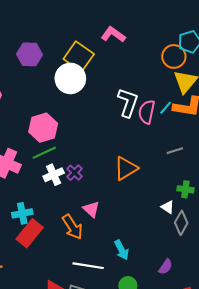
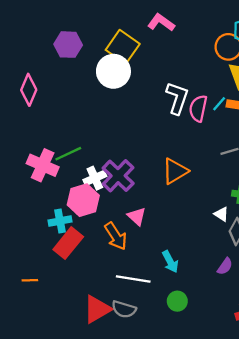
pink hexagon: (43, 128) -> (83, 200), moved
green line: (44, 153) -> (68, 154), moved
purple cross: (75, 173) -> (118, 176), size x1.8
purple semicircle: (166, 267) -> (225, 266), moved

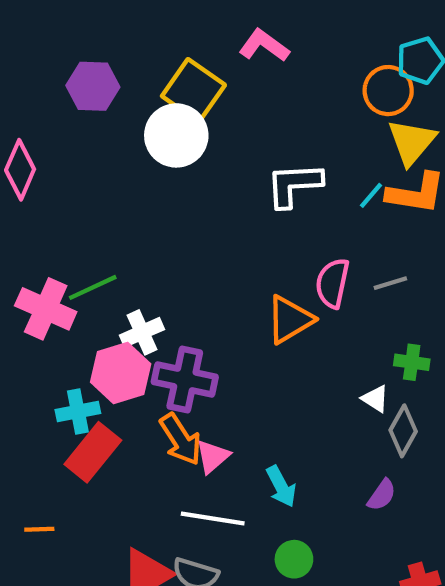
white L-shape: (177, 98) -> (294, 185), turned -112
pink semicircle: (198, 108) -> (332, 283), moved
purple cross: (118, 176) -> (185, 379), moved, turned -32
pink triangle: (137, 216) -> (213, 456), moved, turned 36
orange line: (30, 280) -> (39, 529), moved

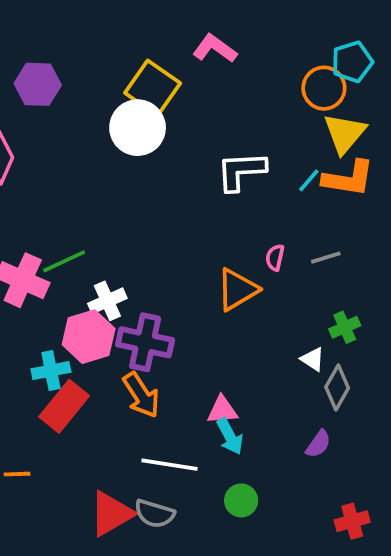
purple hexagon: (93, 86) -> (38, 84), moved
pink semicircle: (332, 283) -> (275, 258), size x0.6
green cross: (412, 362) -> (345, 327), turned -32
pink triangle: (213, 456) -> (222, 410), moved, turned 36

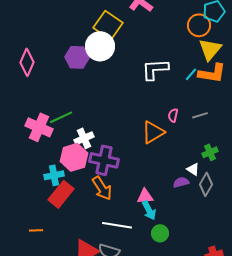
purple hexagon: (38, 84) -> (77, 57), moved
purple semicircle: (318, 444) -> (181, 182), moved, turned -140
green circle: (241, 500) -> (160, 233), moved

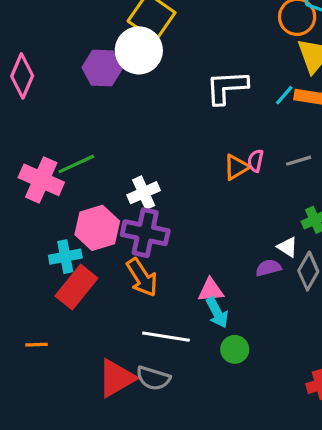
orange triangle: (153, 132) -> (236, 167), moved, size x0.7
white cross: (84, 138) -> (144, 193), moved

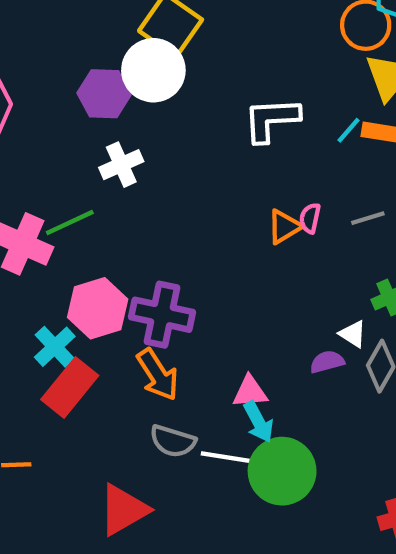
white cross: (144, 193) -> (121, 165), moved
cyan cross: (65, 257) -> (55, 347), turned -32
white line: (166, 337) -> (233, 458), moved
green circle: (235, 349) -> (282, 471), size x1.8
gray semicircle: (153, 378) -> (173, 441), moved

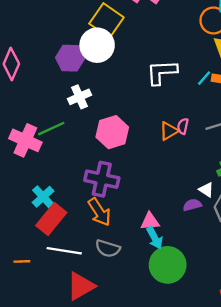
pink hexagon: (98, 308) -> (112, 132), moved
white line: (233, 458) -> (64, 251), moved

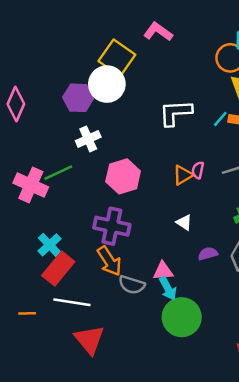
white triangle: (206, 190) -> (184, 222), moved
gray semicircle: (108, 248) -> (132, 285), moved
red triangle: (81, 286) -> (89, 340), turned -40

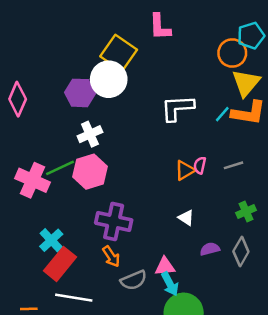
pink L-shape: (158, 32) -> (160, 27), turned -128
pink hexagon: (123, 176) -> (90, 172), moved
orange arrow: (109, 261) -> (111, 256), size x0.7
gray semicircle: (132, 285) -> (134, 280), turned -40

